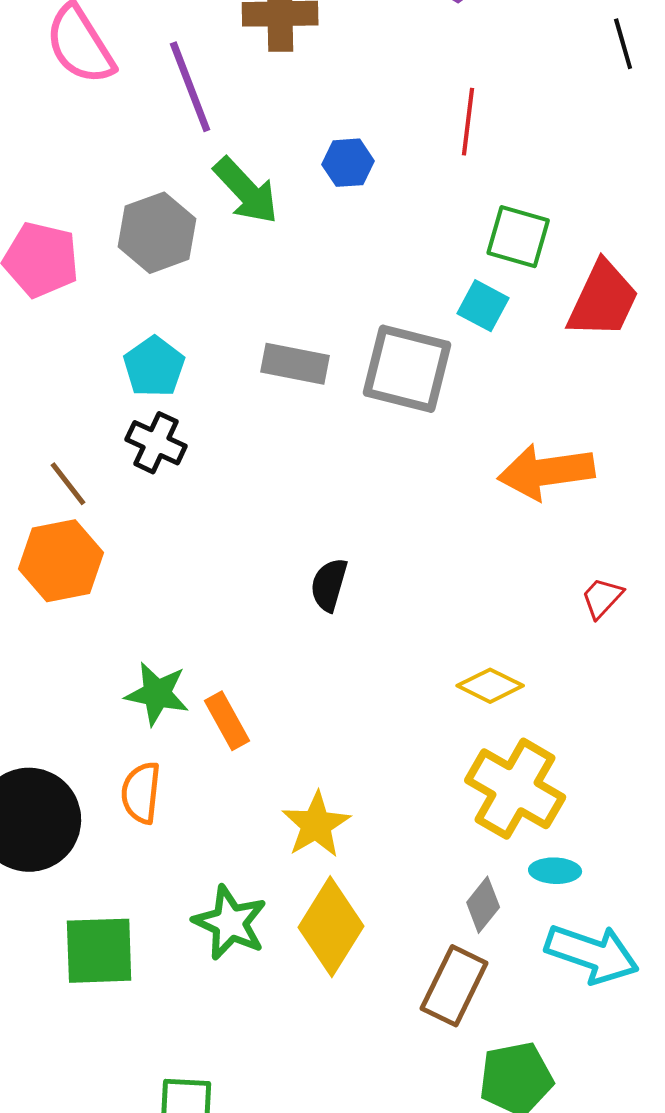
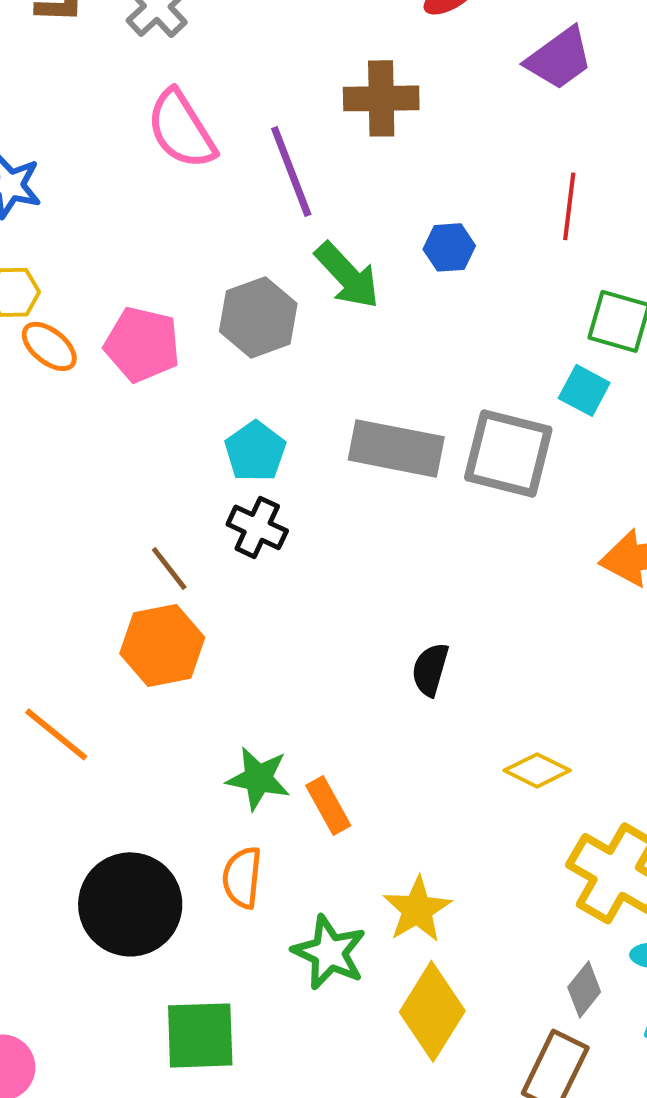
gray rectangle: (295, 364) -> (396, 448), size x1.4
yellow diamond: (490, 686) -> (537, 770), moved
green star: (230, 923) -> (329, 952), moved

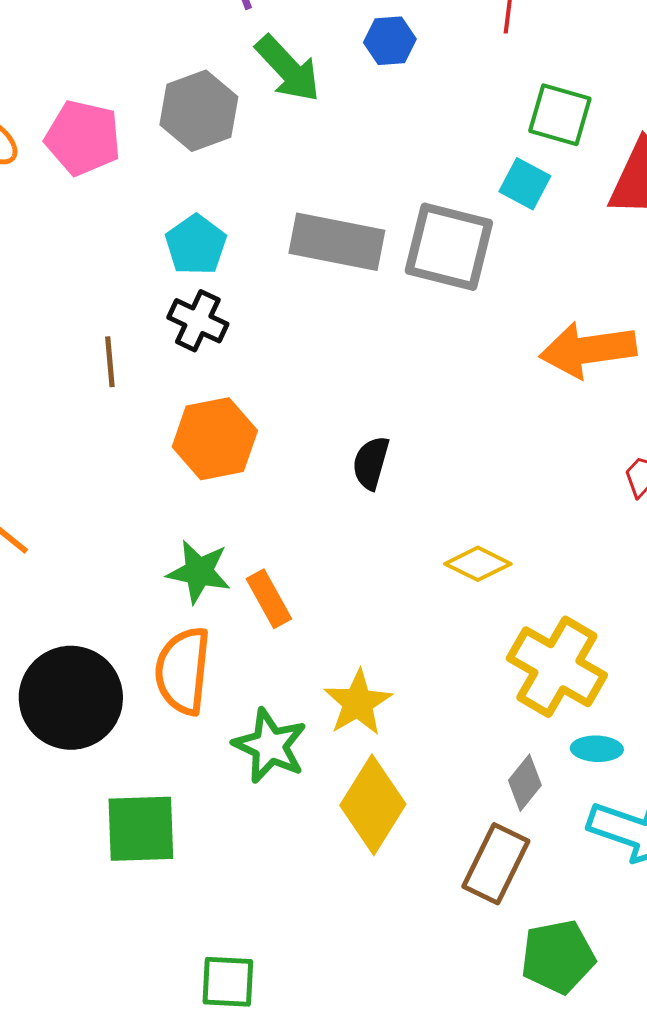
brown line: (169, 568) -> (110, 362), turned 33
orange hexagon: (162, 645) -> (215, 439), moved
orange semicircle: (242, 877) -> (183, 671), size x1.4

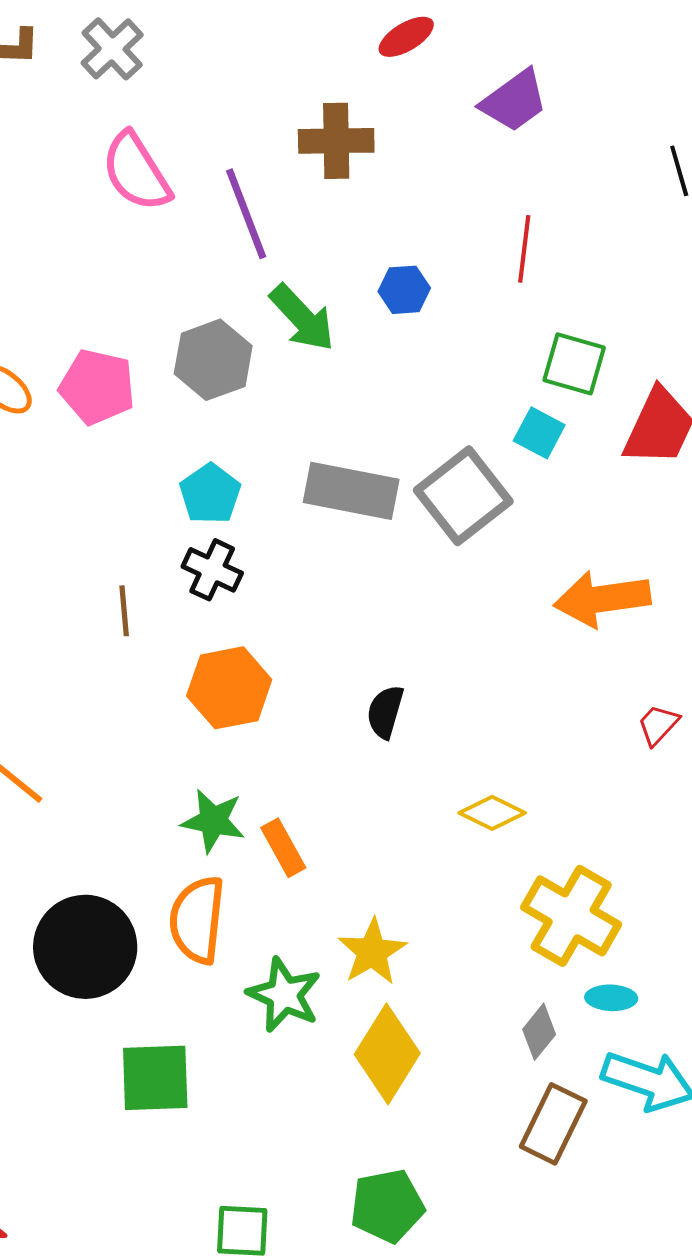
gray square: (449, 247) -> (463, 496), turned 38
brown rectangle: (496, 864) -> (553, 1124), moved
green pentagon: (558, 957) -> (387, 1206), moved

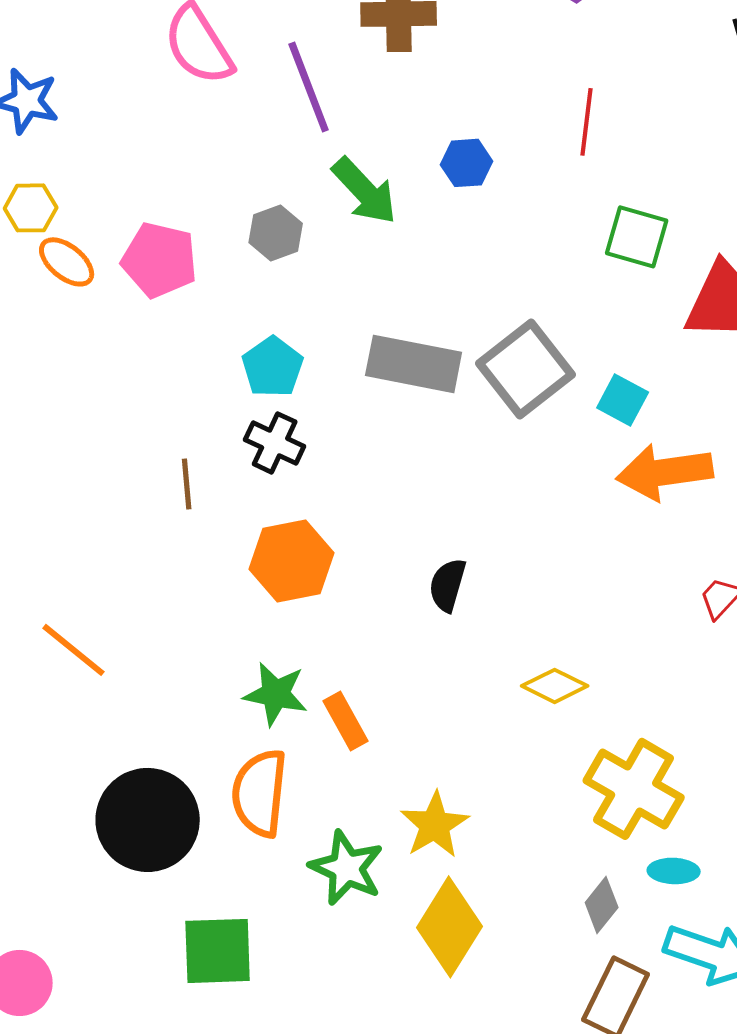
gray hexagon: (213, 360) -> (276, 233), size x0.7
cyan square: (539, 433) -> (623, 400), moved

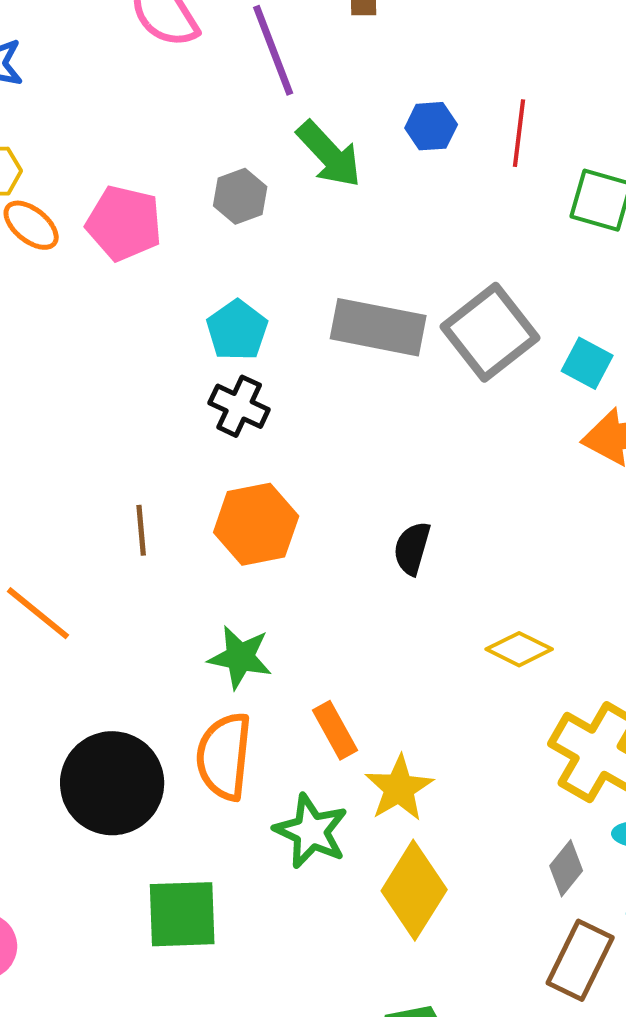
red line: (587, 122) -> (519, 133), moved
brown line: (187, 484) -> (141, 530), moved
orange rectangle: (346, 721) -> (335, 730), moved

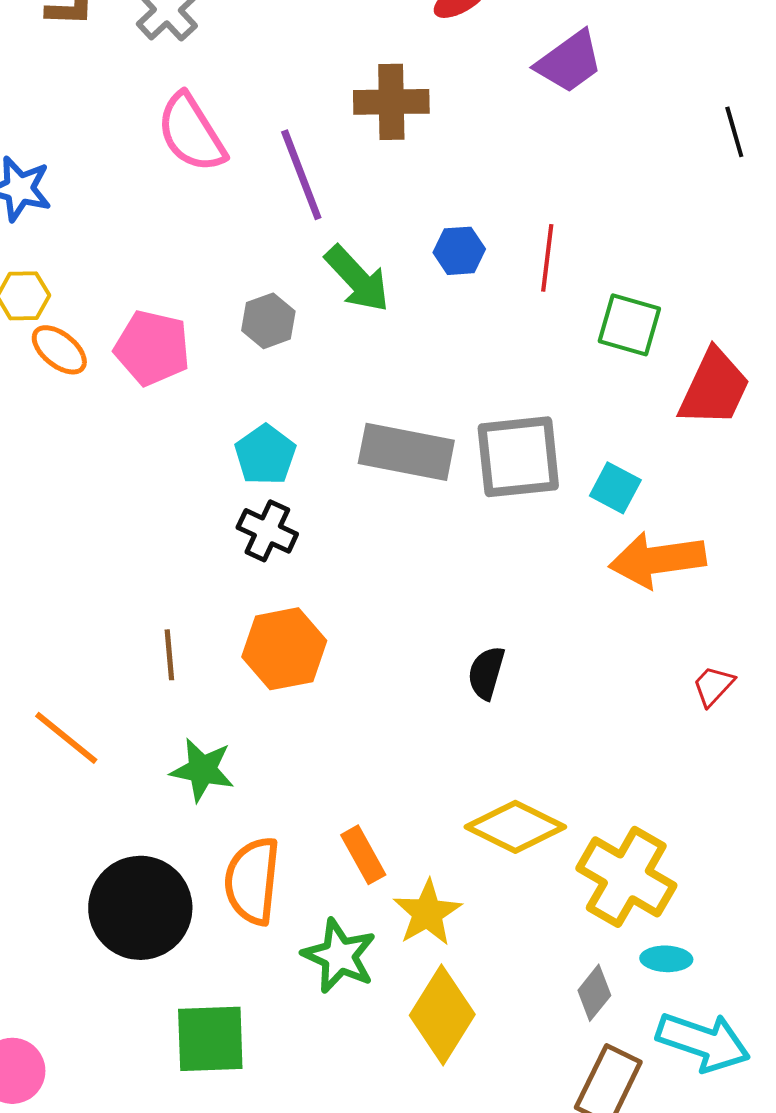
gray square: (490, 332) -> (518, 457), turned 32
black semicircle: (412, 548) -> (486, 673), moved
yellow diamond: (519, 649) -> (515, 827), moved, size x1.5
green star: (240, 657) -> (202, 770), moved

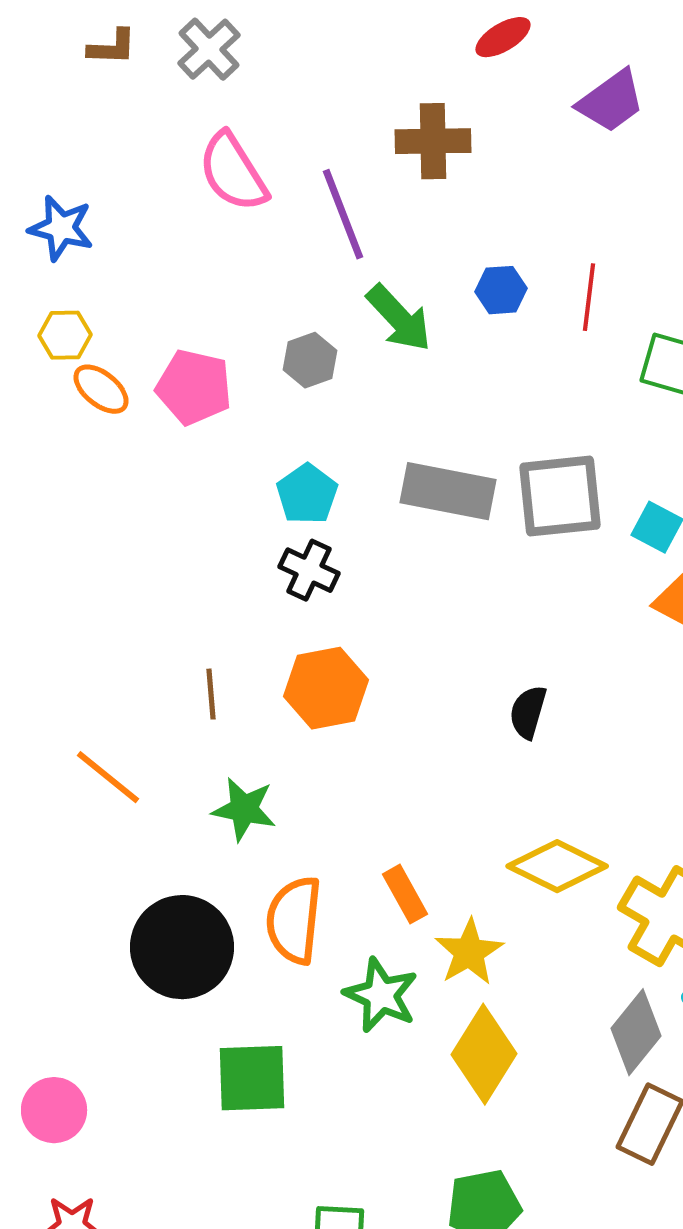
gray diamond: (594, 993) -> (636, 1032), size x1.5

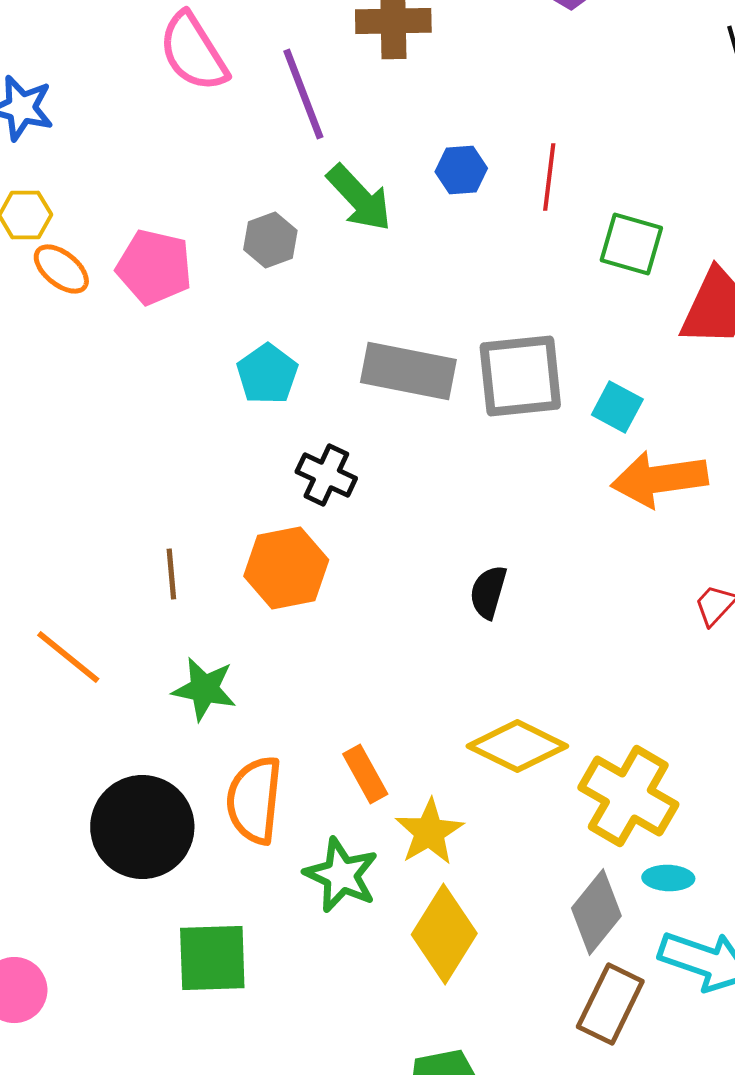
black cross: (309, 570) -> (326, 475), moved

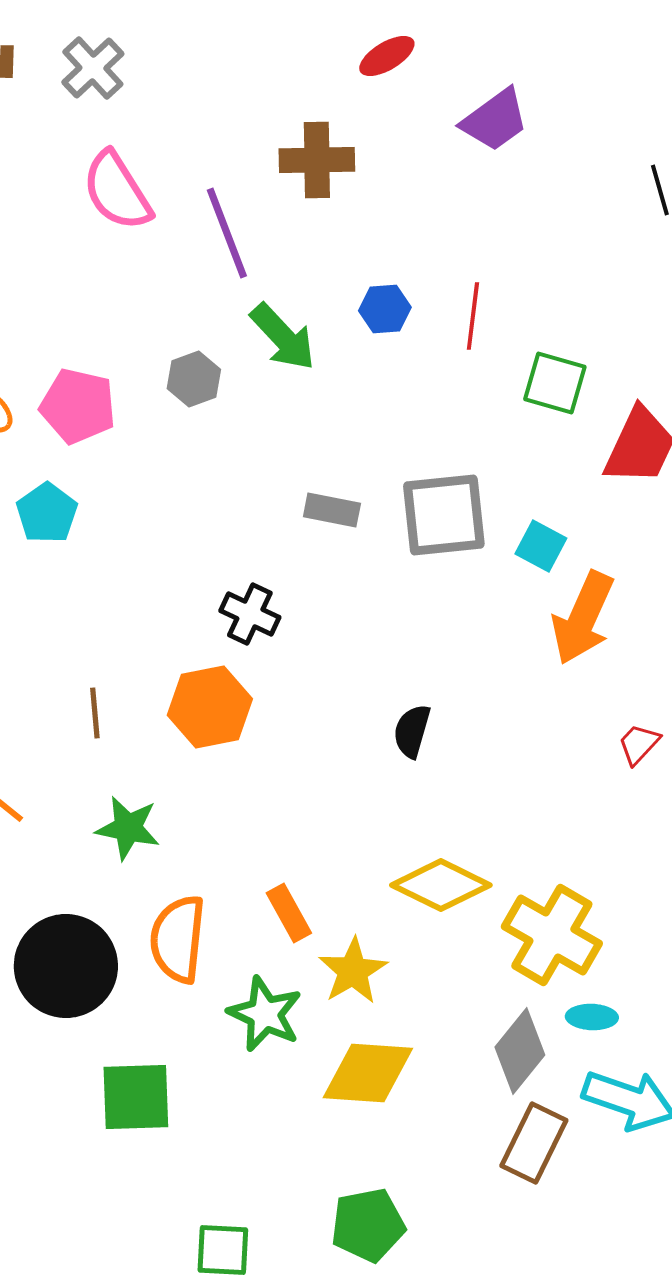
gray rectangle: (408, 371) -> (332, 510), size x0.6
cyan pentagon: (267, 374) -> (47, 513), moved
orange arrow: (659, 479) -> (583, 618), turned -58
yellow diamond: (444, 934) -> (368, 1073), turned 62

